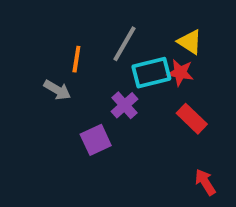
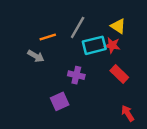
orange line: (76, 59) -> (48, 37), turned 63
purple cross: (124, 105) -> (76, 75), moved, turned -35
purple square: (96, 140) -> (60, 101), moved

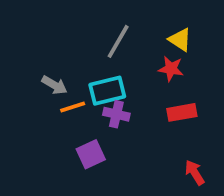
orange line: (48, 37) -> (73, 107), moved
cyan rectangle: (94, 45) -> (107, 91), moved
red rectangle: (119, 74) -> (182, 112), turned -54

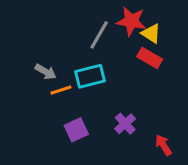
red star: (171, 69) -> (131, 21), moved, size x1.4
red rectangle: (182, 112) -> (150, 58), moved, turned 40
purple cross: (116, 114) -> (125, 124), moved, turned 35

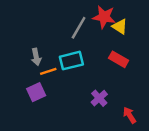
red rectangle: (150, 58) -> (119, 59), moved
gray arrow: (46, 72) -> (36, 57), turned 49
purple square: (76, 130) -> (36, 92), moved

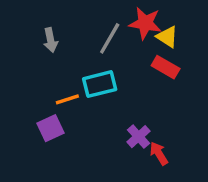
gray arrow: (36, 57) -> (50, 40), moved
red rectangle: (119, 59) -> (166, 67), moved
red arrow: (130, 115) -> (159, 153), moved

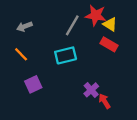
gray arrow: (50, 40) -> (24, 27), moved, turned 80
orange line: (67, 99) -> (21, 54), moved, turned 64

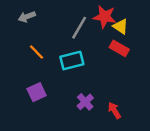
gray arrow: (24, 27) -> (27, 17), moved
orange line: (21, 54) -> (37, 52), moved
purple cross: (91, 90) -> (85, 102), moved

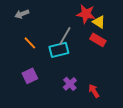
gray line: (79, 28) -> (65, 36), moved

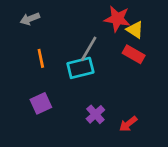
orange line: (30, 43) -> (41, 58), turned 32
red arrow: (94, 91) -> (128, 124), turned -96

